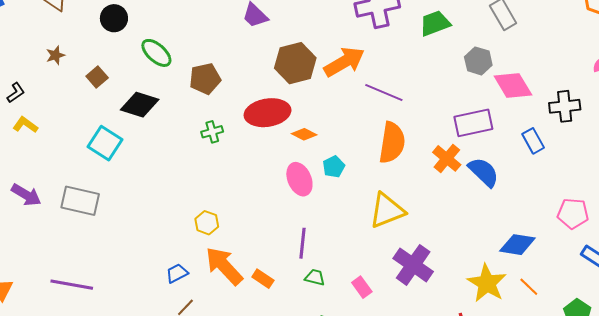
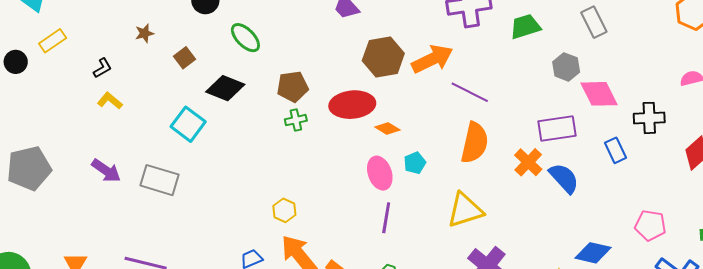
brown pentagon: (205, 79) -> (293, 87), moved
purple line: (302, 243) -> (386, 218), moved

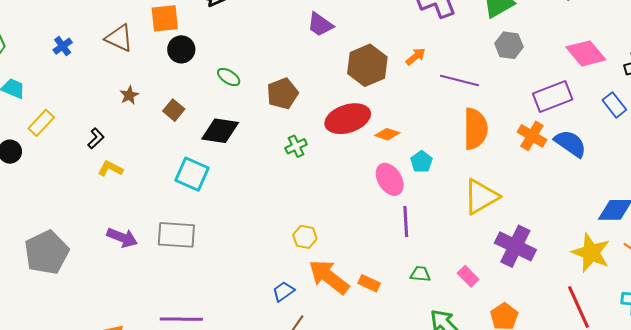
green ellipse: (245, 38) -> (229, 77), size x0.7
orange arrow: (432, 59) -> (416, 56), size x0.5
gray hexagon: (566, 67) -> (509, 45), moved
brown pentagon: (293, 87) -> (283, 94), moved

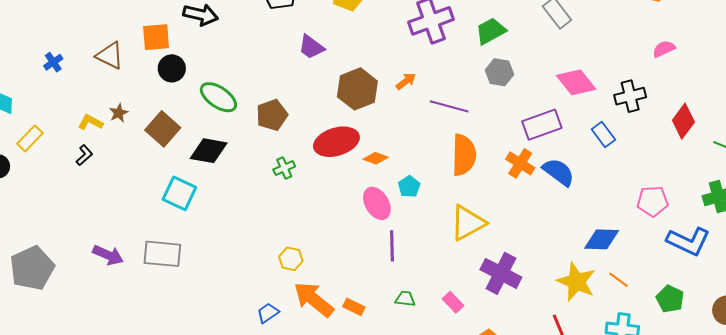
green ellipse: (229, 77) -> (218, 97), size x1.6
brown square: (174, 110) -> (163, 129), size x1.6
yellow L-shape: (110, 169) -> (91, 122), moved

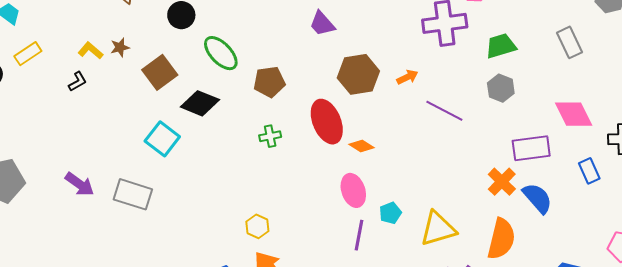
red ellipse: (336, 142) -> (327, 122), turned 72
orange semicircle: (464, 155) -> (501, 239), moved
cyan pentagon: (409, 187) -> (390, 213), moved

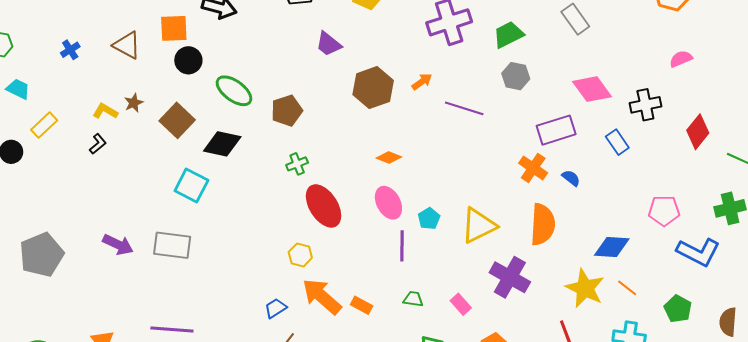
red ellipse: (327, 122) -> (324, 206), moved
blue semicircle: (537, 198) -> (571, 178), size x0.6

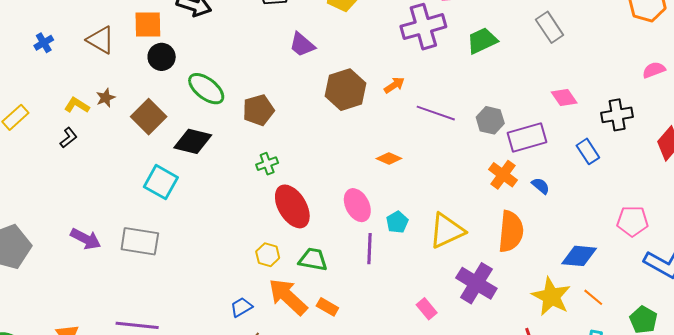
gray hexagon: (516, 76) -> (490, 120), moved
pink diamond: (592, 89) -> (564, 98), size x0.7
orange diamond: (389, 158) -> (389, 158), moved
green trapezoid: (413, 299) -> (313, 259), moved, size x1.4

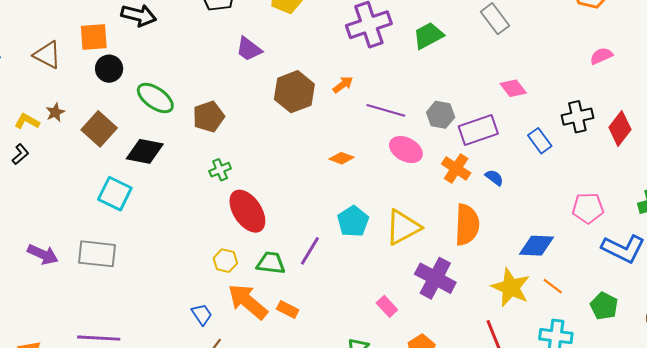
black cross: (617, 115) -> (577, 117), moved
pink ellipse: (357, 205) -> (406, 150), moved, turned -32
cyan pentagon: (397, 222) -> (353, 221), size x1.4
purple line: (370, 249) -> (310, 251), moved, turned 32
blue trapezoid: (241, 307) -> (202, 314), turned 90

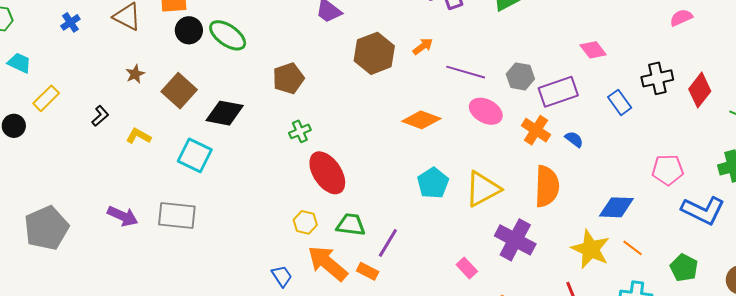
green ellipse: (155, 98) -> (228, 35), moved
yellow L-shape: (27, 121) -> (138, 136), moved
orange diamond: (341, 158) -> (421, 120), size x1.5
purple line: (310, 251) -> (388, 243), moved

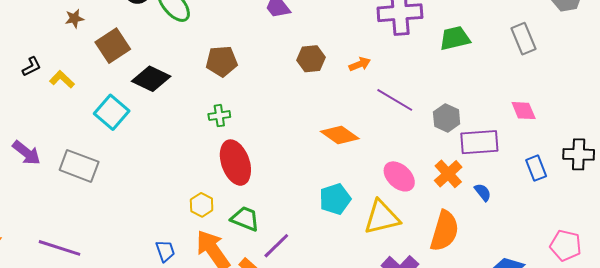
brown hexagon: (374, 53) -> (311, 59), size x0.7
pink ellipse: (486, 111) -> (399, 176), moved
black L-shape: (100, 116) -> (32, 67), moved

